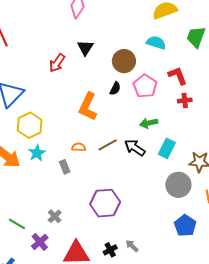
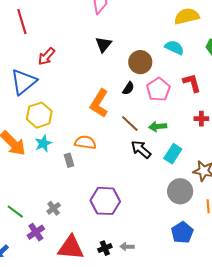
red arrow: (57, 63) -> (46, 56), moved
red cross: (185, 100) -> (201, 119), moved
brown line: (108, 145) -> (130, 124), moved, turned 66
orange semicircle: (79, 147) -> (85, 142), size x1.5
gray arrow: (132, 246) -> (127, 247), turned -48

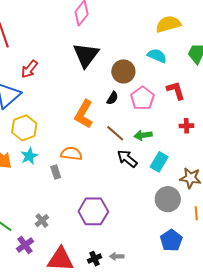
black triangle: (103, 44) -> (86, 55), size x1.6

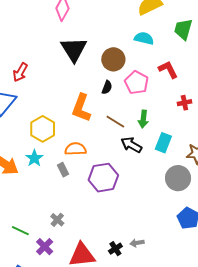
yellow hexagon: (24, 128) -> (43, 129), moved
green arrow: (143, 135) -> (143, 119), turned -66
purple hexagon: (93, 211) -> (103, 178), moved

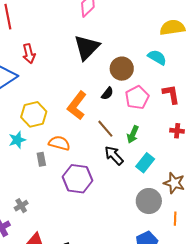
red arrow: (20, 72) -> (29, 54), turned -60

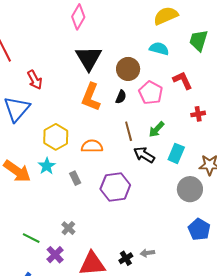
orange L-shape: (77, 106) -> (91, 97), moved
brown line: (105, 129) -> (129, 131), turned 42
green arrow: (133, 134) -> (157, 129), turned 36
orange semicircle: (59, 143) -> (92, 146), moved

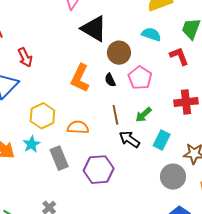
black triangle: (89, 58) -> (94, 29), moved, turned -32
red L-shape: (183, 80) -> (179, 56), moved
black semicircle: (121, 97) -> (110, 80), turned 128
red cross: (198, 114) -> (186, 102), size x1.6
gray rectangle: (75, 178) -> (59, 158), size x1.6

